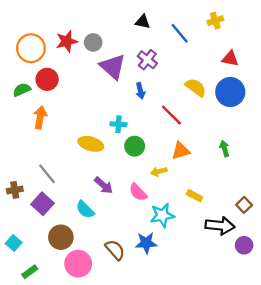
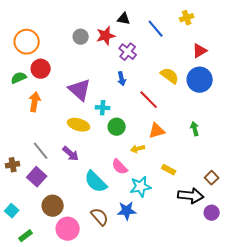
red star: (67, 41) -> (106, 36), moved
red triangle: (230, 59) -> (200, 51), turned -42
purple triangle: (113, 67) -> (80, 90), moved
purple arrow: (104, 185) -> (71, 154), moved
cyan semicircle: (85, 210) -> (96, 182), moved, size x1.4

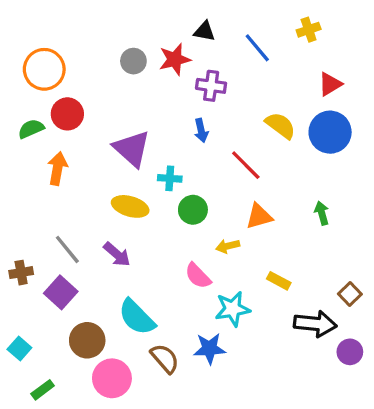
purple cross: (128, 52) -> (211, 86), turned -30
cyan semicircle: (96, 182) -> (137, 317), moved

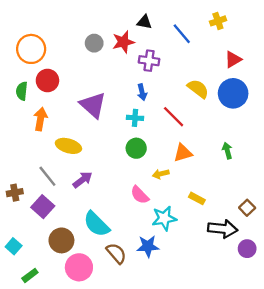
green semicircle: (31, 129) -> (22, 91), turned -60
cyan cross: (170, 178) -> (135, 118), moved
yellow ellipse: (130, 206) -> (68, 146), moved
purple arrow: (117, 254) -> (82, 180), turned -78

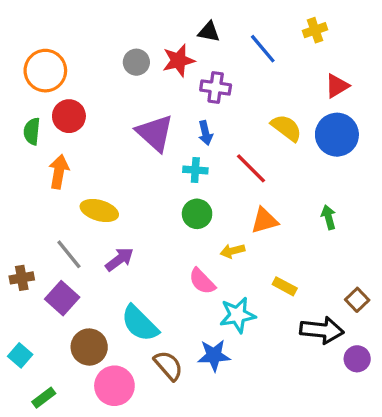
purple triangle: (93, 105) -> (155, 133), moved

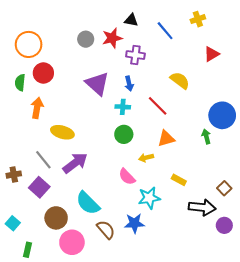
blue circle: (337, 135) -> (222, 115), moved
purple arrow: (120, 259) -> (75, 163), size x1.4
green rectangle: (44, 398) -> (28, 250), turned -40

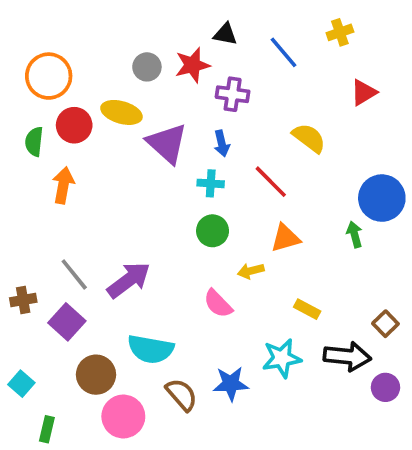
yellow ellipse: (62, 132) -> (121, 112), moved
cyan star: (149, 198) -> (282, 358), moved
cyan semicircle: (88, 203) -> (151, 349), turned -35

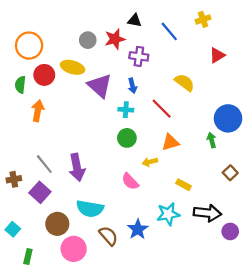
purple arrow: (129, 280) -> (77, 167), turned 116
brown square: (385, 324) -> (230, 173), moved
blue star: (231, 384) -> (138, 229), turned -30

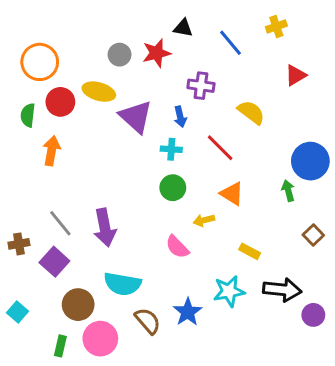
purple cross: (139, 56) -> (201, 86), moved
orange triangle: (170, 142) -> (232, 194), turned 48
green rectangle: (28, 256) -> (60, 346), moved

